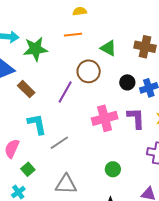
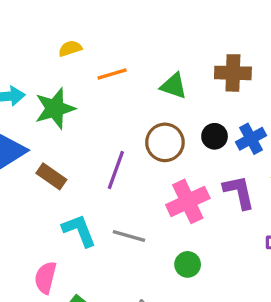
yellow semicircle: (80, 11) -> (70, 48), moved
brown circle: (89, 71) -> (165, 142), moved
gray line: (59, 143) -> (129, 236), moved, turned 60
green circle: (113, 169) -> (188, 264), moved

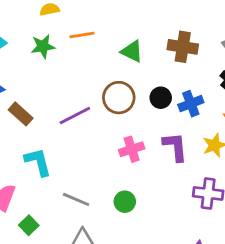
green star: (55, 108) -> (43, 46), moved, size x0.7
purple line: (116, 170) -> (75, 115), turned 36
pink cross: (188, 201) -> (132, 149), size x0.7
gray line: (129, 236) -> (76, 199), moved

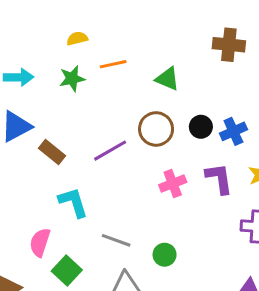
brown cross: (183, 47) -> (229, 45), moved
green circle: (125, 202) -> (165, 255), moved
green square: (29, 225) -> (67, 271), size x1.4

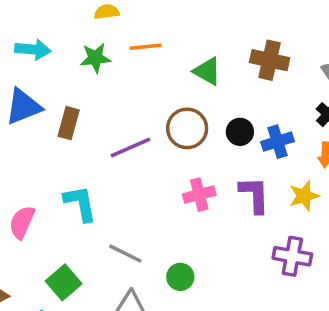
brown cross: (229, 45) -> (270, 60), moved
brown rectangle: (52, 152) -> (69, 123), moved, turned 60
pink semicircle: (40, 242) -> (22, 222), moved

